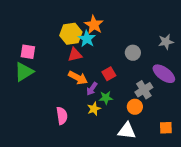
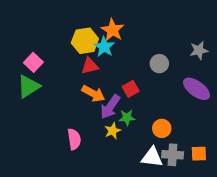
pink square: (28, 52) -> (33, 62), turned 35
purple arrow: (92, 89) -> (110, 107), size x1.5
gray cross: (144, 90) -> (173, 155), moved, turned 36

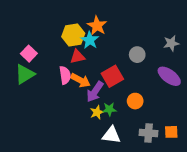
red square: (131, 89) -> (112, 76), size x1.5
green star: (127, 118) -> (109, 109), moved
orange circle: (162, 128) -> (135, 101), moved
pink semicircle: (74, 139) -> (65, 75), moved
white triangle: (152, 157) -> (111, 135), moved

